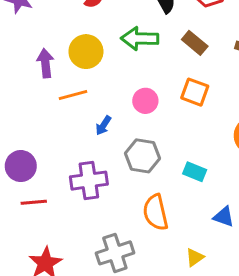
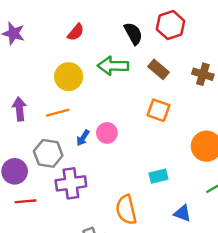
purple arrow: (45, 63) -> (19, 109), moved
pink circle: (145, 101) -> (107, 133), moved
gray hexagon: (142, 156) -> (48, 153), moved
cyan rectangle: (195, 172) -> (159, 176), turned -36

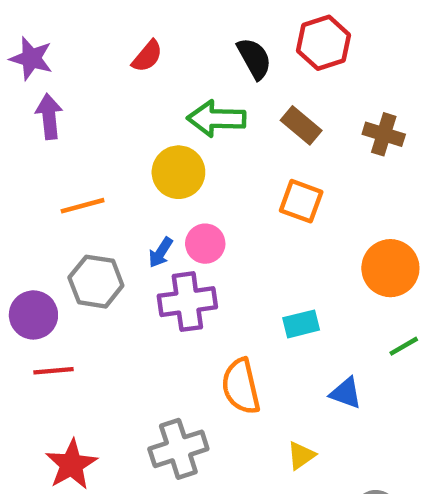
yellow circle: (69, 77) -> (178, 172), moved
purple arrow: (19, 109) -> (49, 116), moved
orange line: (58, 113) -> (83, 206), moved
purple cross: (71, 183) -> (187, 302), moved

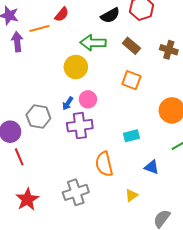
black semicircle: (254, 58) -> (110, 15), turned 90
orange line: (83, 206) -> (39, 29), moved
red line: (54, 371) -> (19, 157), turned 72

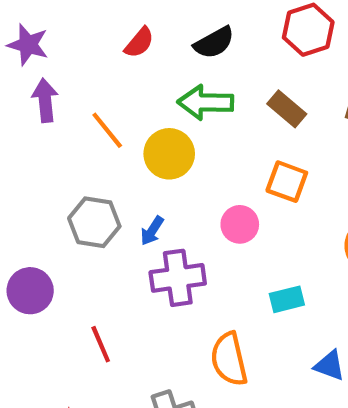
black semicircle: (110, 15) -> (214, 43), moved
orange line: (39, 29) -> (107, 130), moved, turned 66
pink circle: (88, 99) -> (240, 224), moved
gray hexagon: (38, 117) -> (94, 222), moved
red line: (19, 157) -> (101, 344), moved

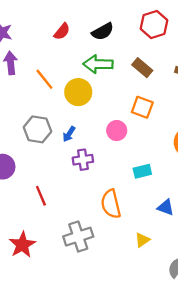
purple cross: (178, 278) -> (83, 160), size x0.7

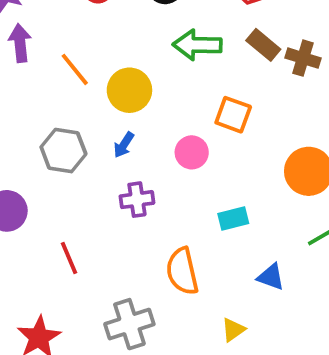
green arrow: (98, 64) -> (197, 45), moved
brown rectangle: (142, 68) -> (263, 45), moved
blue arrow: (69, 134) -> (124, 145), moved

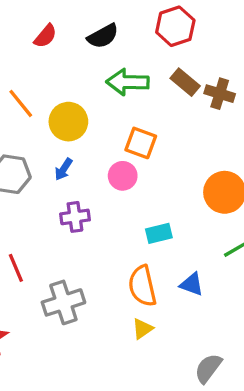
orange square: (233, 115) -> (141, 143), moved
orange semicircle: (182, 271) -> (142, 286), moved
gray cross: (129, 324) -> (63, 302), moved
yellow triangle: (233, 330) -> (142, 329), moved

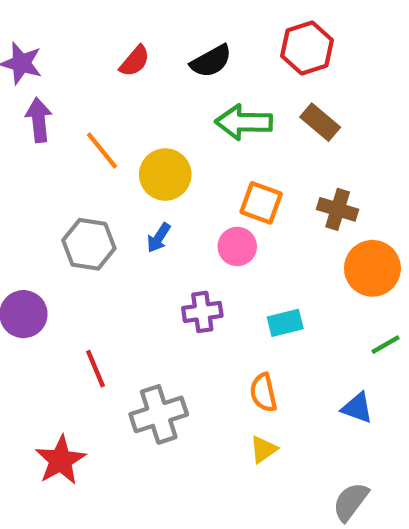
brown cross: (220, 94) -> (338, 209), moved
purple cross: (75, 217) -> (202, 312), moved
blue triangle: (192, 284) -> (357, 408), moved
orange semicircle: (142, 286) -> (263, 393), size x0.7

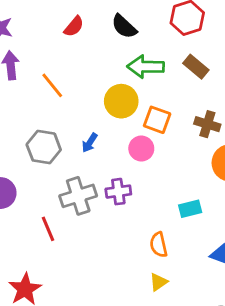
black semicircle: (211, 61) -> (124, 26), turned 72
yellow circle: (165, 175) -> (121, 101), moved
cyan rectangle: (285, 323) -> (190, 209), moved
gray cross: (159, 414) -> (78, 196), moved

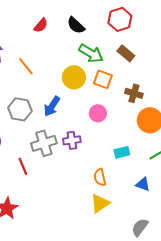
green arrow: (146, 67) -> (91, 53), turned -150
orange square: (157, 120) -> (103, 79), moved
blue arrow: (90, 143) -> (52, 106), size x1.5
pink circle: (141, 149) -> (98, 113), moved
yellow triangle: (159, 282) -> (100, 203), size x1.5

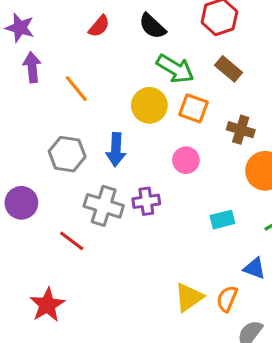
blue arrow: (52, 106) -> (116, 150), turned -30
gray cross: (44, 143) -> (104, 206), turned 35
red line: (23, 166) -> (72, 241), turned -30
orange semicircle: (100, 177) -> (227, 299), moved, turned 36

